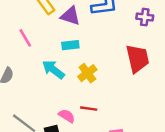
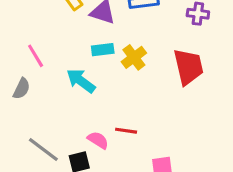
pink line: (25, 38) -> (36, 56), moved
yellow cross: (87, 73) -> (134, 57), moved

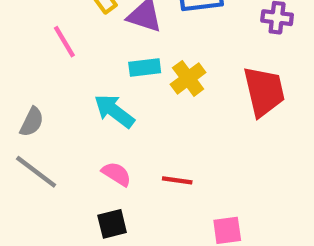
pink line: (36, 56) -> (64, 42), moved
pink semicircle: (98, 140) -> (116, 174), moved
gray line: (43, 149) -> (36, 172), moved

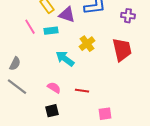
cyan rectangle: (145, 68) -> (51, 31), moved
cyan arrow: (114, 111) -> (65, 59), moved

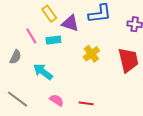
cyan arrow: (65, 59) -> (43, 72), moved
gray semicircle: (15, 64) -> (15, 57), moved

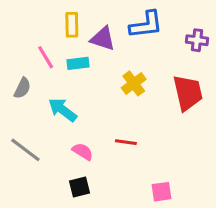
yellow rectangle: (49, 14) -> (72, 25), turned 35
red line: (86, 103) -> (126, 142), moved

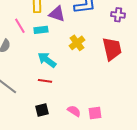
cyan arrow: (63, 110) -> (47, 60), moved
red line: (126, 142) -> (45, 81), moved
pink semicircle: (83, 151) -> (74, 111), moved

